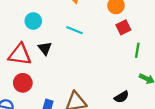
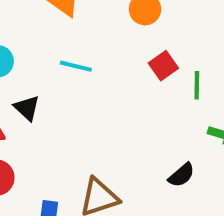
red square: (123, 27) -> (163, 66), moved

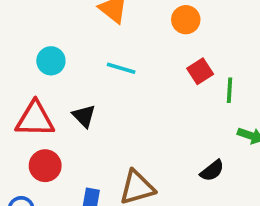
black triangle: (27, 108) -> (84, 116), moved

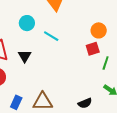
orange circle: (186, 20) -> (99, 30), moved
cyan circle: (51, 61) -> (27, 23), moved

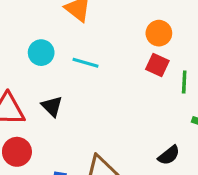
red square: (93, 49) -> (157, 65), turned -32

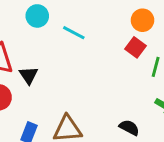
black triangle: (52, 106) -> (29, 75), moved
black semicircle: (169, 155) -> (129, 128), turned -126

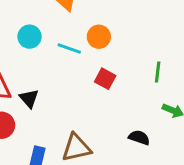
orange circle: (143, 20) -> (99, 37), moved
red square: (135, 47) -> (105, 79), moved

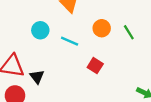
orange circle: (99, 37) -> (102, 28), moved
green line: (158, 72) -> (129, 32), moved, turned -42

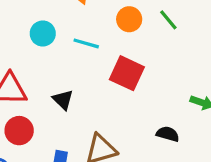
red square: (95, 66) -> (127, 73), size x1.5
black triangle: (37, 77) -> (63, 100), moved

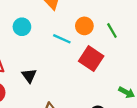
cyan line: (86, 43) -> (62, 39), moved
red square: (127, 73) -> (91, 59), moved

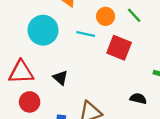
cyan circle: (22, 27) -> (43, 30), size x1.6

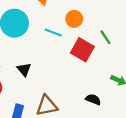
green line: (134, 15) -> (105, 37), moved

